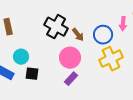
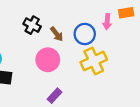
black cross: (56, 27) -> (32, 25), size x0.7
purple rectangle: (71, 79) -> (54, 96), moved

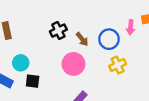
black cross: (32, 25) -> (58, 31), turned 35
yellow cross: (94, 61) -> (118, 65), size x0.7

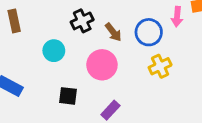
cyan circle: (21, 63) -> (54, 51), moved
black square: (33, 81) -> (68, 96), moved

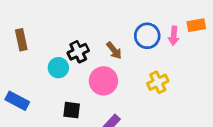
black cross: (82, 21) -> (78, 52), moved
blue circle: (149, 32) -> (147, 36), moved

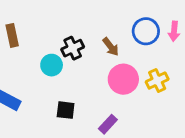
pink circle: (103, 81) -> (123, 79), moved

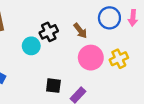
black square: (66, 110) -> (53, 86), moved

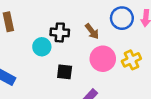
black cross: (49, 32) -> (60, 32), turned 30
black square: (53, 86) -> (65, 72), moved

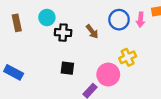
cyan circle: (42, 47) -> (47, 17), moved
pink circle: (103, 59) -> (108, 75), moved

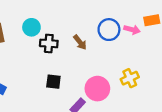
pink arrow: (141, 20) -> (132, 30), turned -80
yellow cross: (128, 57) -> (130, 78), moved

